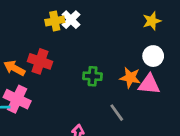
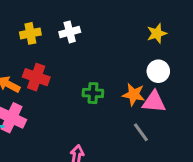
white cross: (71, 20) -> (70, 32), turned 30
yellow cross: (55, 21) -> (30, 33), moved
gray line: (117, 113) -> (141, 132), moved

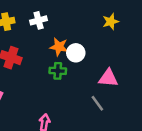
white circle: (158, 71) -> (76, 53), moved
orange star: (134, 94) -> (59, 47), moved

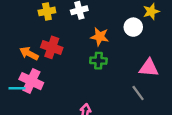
white circle: (76, 53) -> (133, 27), moved

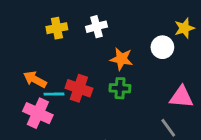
red cross: (52, 47) -> (79, 88), moved
cyan line: (17, 88) -> (54, 94), moved

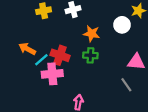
cyan line: (54, 94) -> (41, 60), turned -40
pink cross: (38, 113) -> (52, 74), moved, turned -30

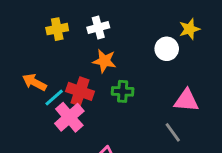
orange star: (92, 34) -> (104, 61), moved
pink cross: (52, 74) -> (69, 117), turned -36

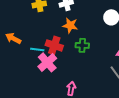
orange arrow: (34, 82) -> (13, 38), moved
cyan line: (54, 97) -> (37, 49), turned 48

